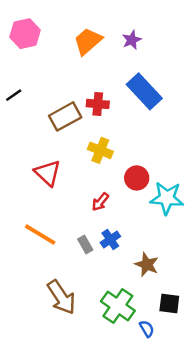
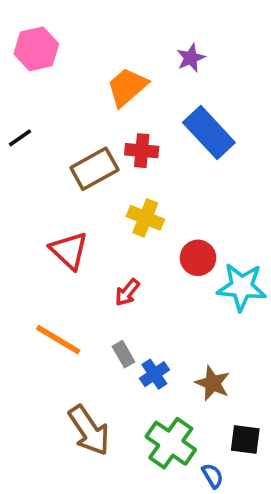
orange trapezoid: (88, 41) -> (127, 87), moved
red arrow: (100, 202) -> (127, 292), moved
blue cross: (110, 239) -> (154, 374), moved

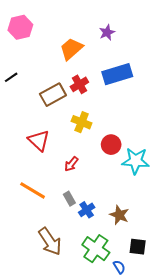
blue rectangle: (209, 132) -> (117, 74), turned -64
red cross: (142, 151) -> (79, 84), turned -36

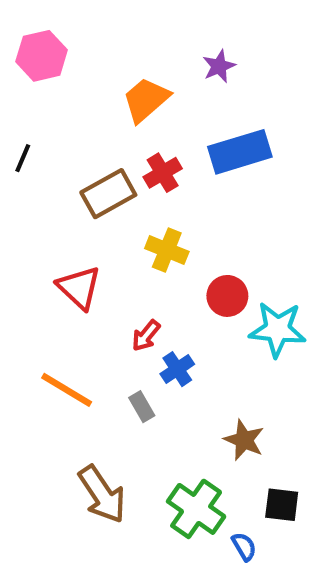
black line: (11, 77) -> (23, 158), turned -32
blue cross: (87, 210) -> (177, 369), moved

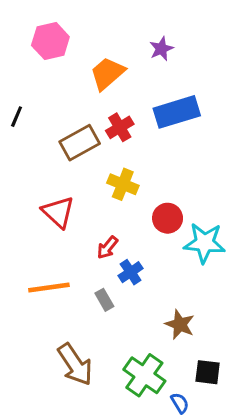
pink hexagon: (42, 56) -> (50, 41), moved
orange line: (67, 390) -> (49, 287), turned -39

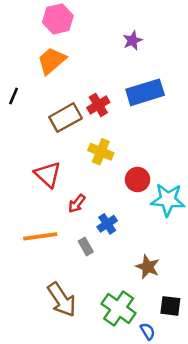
pink hexagon: (50, 41) -> (58, 19), moved
orange trapezoid: (107, 73) -> (52, 61), moved
red arrow: (107, 247) -> (77, 204), moved

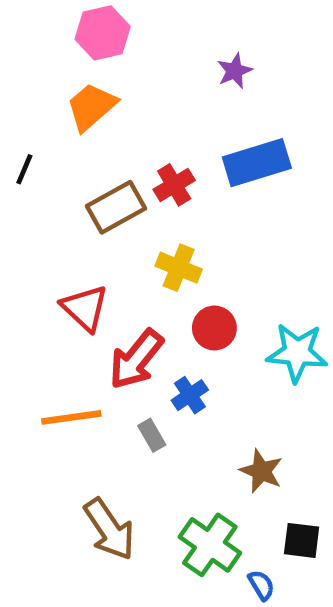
red circle: (138, 180) -> (214, 328), moved
red arrow: (77, 204) -> (136, 359), size x1.8

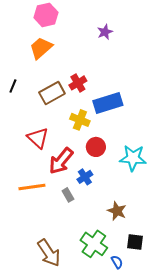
blue rectangle: (257, 163) -> (108, 103), moved
black line: (24, 169) -> (13, 86), moved
brown arrow: (109, 529) -> (49, 253), moved

